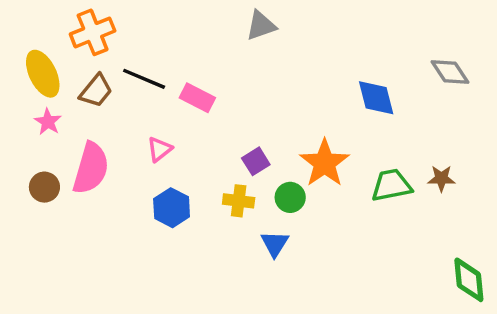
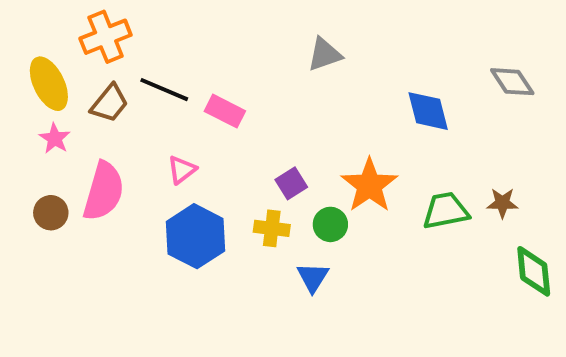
gray triangle: (261, 26) -> (325, 54), moved
blue hexagon: (172, 208) -> (195, 236), size x1.4
green diamond: (469, 280) -> (534, 271), moved

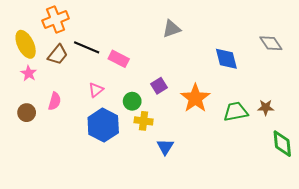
purple square: (291, 183) -> (159, 86), moved
pink semicircle: (104, 191) -> (55, 101), size x0.6
green circle: (330, 224) -> (132, 101), moved

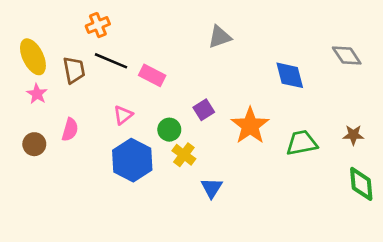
orange cross: (56, 19) -> (98, 25), moved, size x0.7
brown trapezoid: (58, 55) -> (74, 70), turned -50
brown star: (266, 107) -> (353, 135), moved
yellow cross: (144, 121) -> (184, 155), turned 30

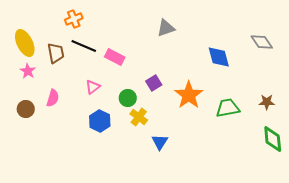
blue hexagon: (132, 160) -> (100, 121), size x0.7

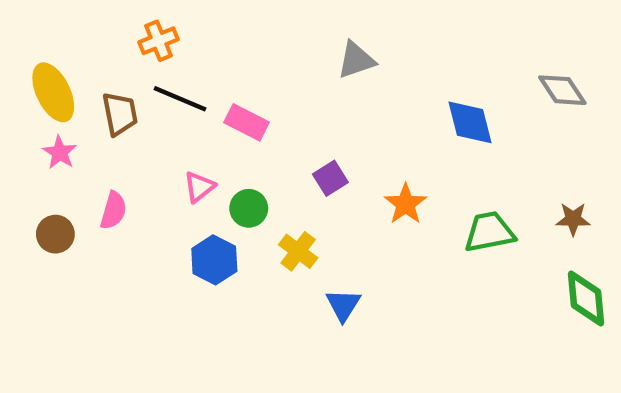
orange star: (189, 95) -> (406, 204), size x0.7
green circle: (128, 98) -> (249, 208), moved

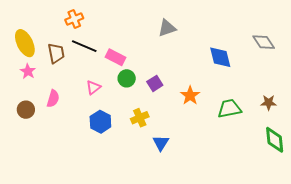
green circle: (249, 208) -> (127, 78), moved
yellow cross: (298, 251) -> (140, 118), turned 30

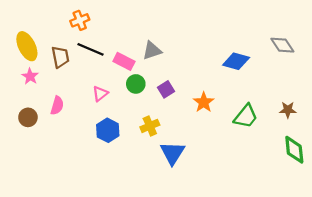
gray triangle: (167, 28) -> (152, 51), moved
blue diamond: (220, 57) -> (236, 61), turned -60
green trapezoid: (229, 109) -> (246, 116), turned 140
blue triangle: (161, 143) -> (172, 153), size x1.4

